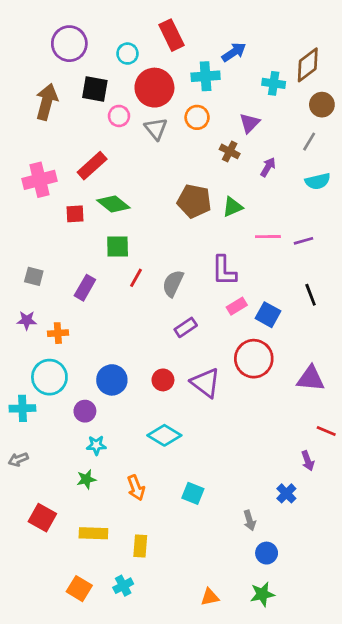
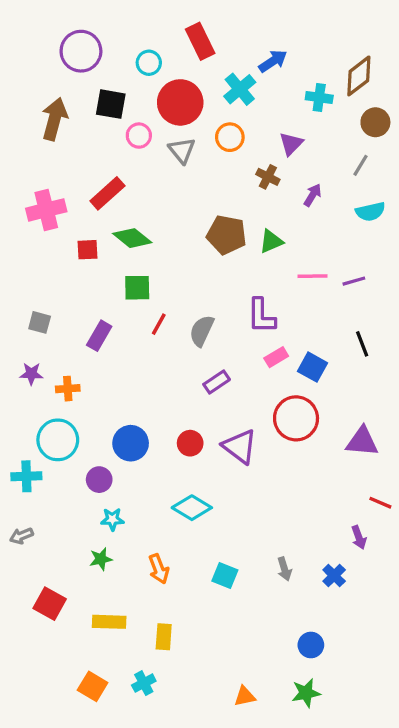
cyan cross: (206, 76) -> (240, 89), turned -36
gray arrow: (250, 520) -> (284, 569), moved

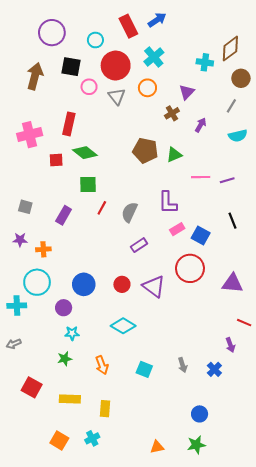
blue arrow: (273, 61) -> (157, 20), moved
brown cross: (268, 177) -> (172, 113), turned 32
red rectangle: (107, 193) -> (69, 124), turned -35

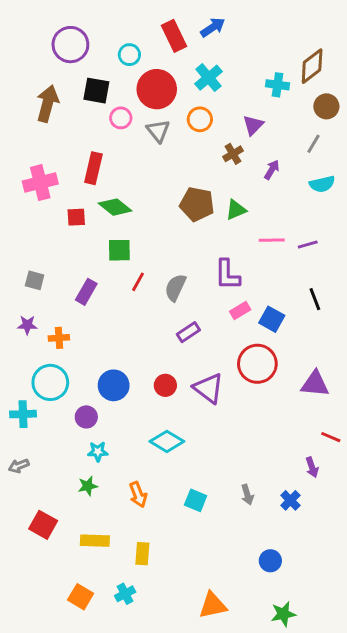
green star: (196, 445) -> (283, 614), moved
orange triangle: (157, 447) -> (213, 605), size x1.5

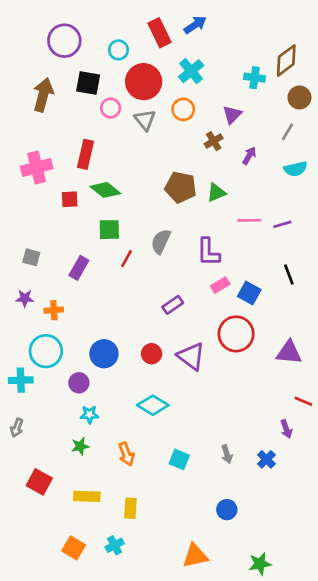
gray semicircle: (175, 288) -> (161, 241), moved
gray arrow: (19, 466) -> (17, 428), turned -48
blue circle: (270, 561) -> (227, 510), moved

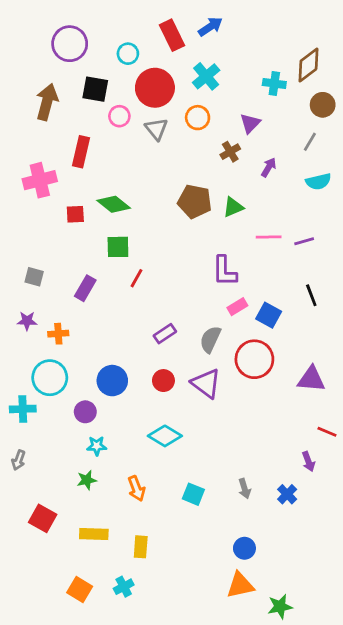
red rectangle: (85, 154) -> (81, 152), moved
gray semicircle: (161, 241) -> (210, 339), moved
purple rectangle: (173, 305) -> (165, 334), moved
orange triangle: (195, 556) -> (240, 585), moved

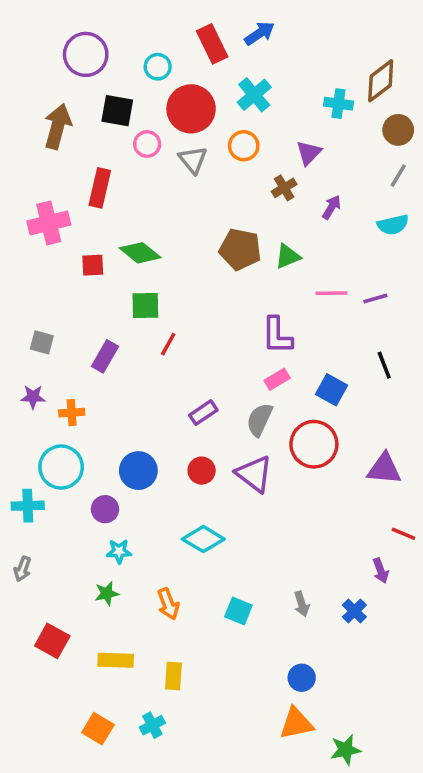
gray line: (310, 142) -> (398, 176), moved
pink rectangle: (237, 307) -> (277, 379), moved

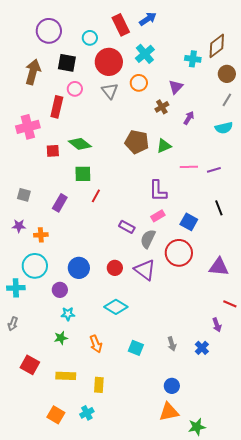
pink circle: (147, 144) -> (75, 89), moved
purple rectangle: (203, 413) -> (127, 227), moved, turned 63

